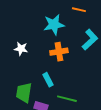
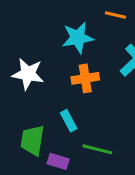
white star: (21, 49) -> (28, 74), size x1.5

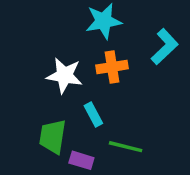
white star: (28, 74) -> (64, 75), moved

